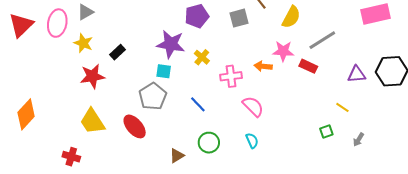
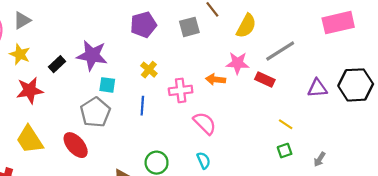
purple star: (171, 44) -> (92, 55), moved
blue line: (198, 104) -> (142, 106), moved, turned 48
yellow line: (342, 107) -> (286, 124), moved

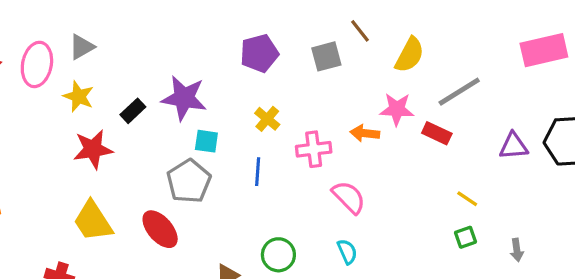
gray arrow: (320, 159) -> (517, 250), turned -40

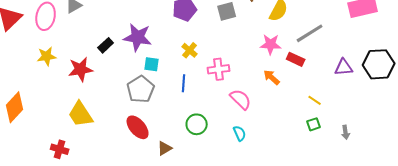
yellow star: (79, 96) -> (47, 56), moved, turned -30
orange arrow: (365, 133) -> (272, 77), moved, turned 36
red ellipse: (160, 229) -> (138, 127), moved
green circle: (278, 255) -> (197, 124), moved

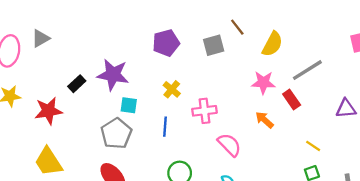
red rectangle: (296, 59) -> (292, 100), turned 30

